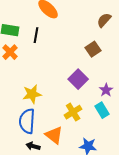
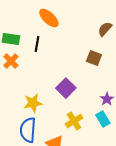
brown square: (93, 49) -> (94, 58), turned -35
purple square: (78, 79) -> (66, 88), moved

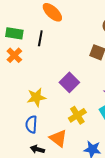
blue semicircle: (28, 130) -> (31, 124), size x0.7

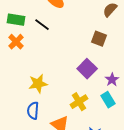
black line: (40, 38) -> (42, 25), turned -63
purple square: (69, 82) -> (87, 69), moved

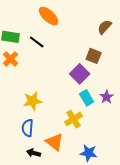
purple square: (87, 69) -> (80, 74), moved
cyan rectangle: (108, 100) -> (87, 98), moved

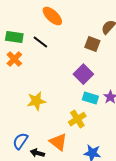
brown square: (94, 56) -> (92, 44), moved
cyan rectangle: (87, 98) -> (90, 98), turned -42
blue semicircle: (28, 128) -> (20, 141), moved, turned 30

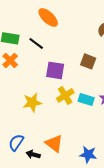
brown square: (92, 44) -> (88, 61), moved
purple square: (83, 74) -> (55, 70), moved, turned -36
yellow cross: (77, 119) -> (65, 95), moved

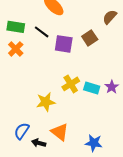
brown square: (88, 61) -> (90, 38), moved, turned 35
purple square: (55, 70) -> (64, 44), moved
yellow star: (32, 102) -> (46, 102), moved

